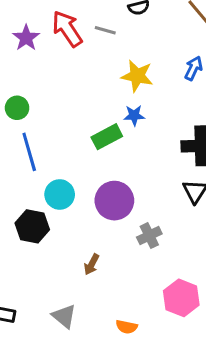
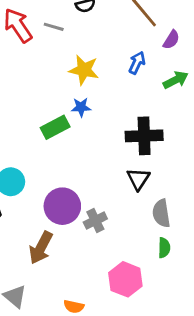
purple circle: (114, 201) -> (62, 206), moved
brown arrow: (92, 264) -> (41, 248), size x1.6

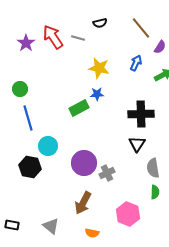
brown arrow: (41, 248) -> (83, 203), moved

